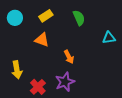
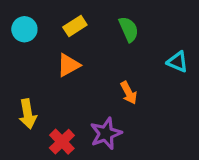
cyan triangle: (109, 38) -> (178, 62), turned 32
orange triangle: (42, 40) -> (68, 65), turned -49
orange arrow: (69, 57) -> (129, 93), moved

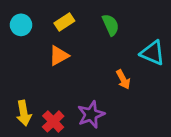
cyan triangle: (178, 62) -> (153, 53), size x1.4
orange arrow: (129, 93) -> (123, 79), moved
yellow arrow: (28, 114) -> (24, 113), moved

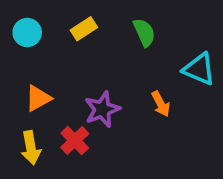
orange triangle: (59, 56) -> (38, 98), moved
purple star: (91, 114) -> (102, 109), moved
red cross: (53, 121) -> (75, 140), moved

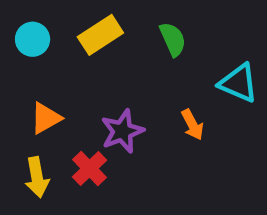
yellow rectangle: (84, 29) -> (100, 35), size x1.4

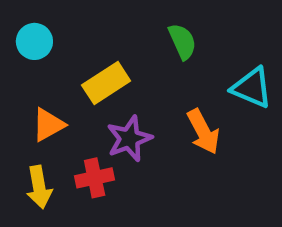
yellow rectangle: (100, 35) -> (106, 83), moved
orange arrow: (192, 125) -> (203, 132), size x1.4
red cross: (89, 169) -> (95, 178), turned 32

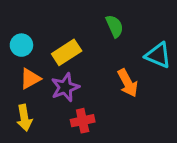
cyan circle: (34, 41) -> (21, 45), moved
purple star: (129, 139) -> (65, 87), moved
red cross: (95, 178) -> (83, 121), moved

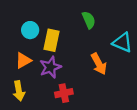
cyan circle: (21, 45) -> (30, 30), moved
yellow rectangle: (67, 52) -> (52, 40), turned -45

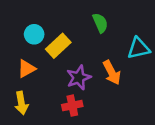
yellow rectangle: (52, 40) -> (58, 46), turned 35
cyan triangle: (122, 42) -> (138, 48), turned -35
purple star: (50, 67) -> (79, 78), moved

